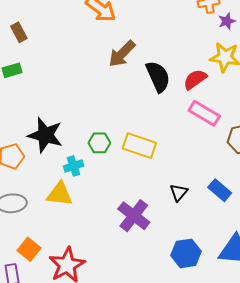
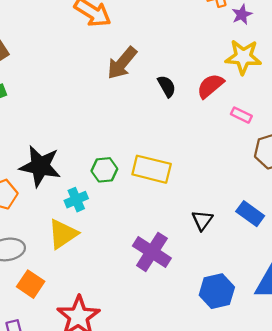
black semicircle: (158, 77) -> (167, 86), size x0.6
pink rectangle: (204, 113) -> (241, 115), moved, size x0.6
yellow triangle: (60, 194) -> (63, 234), turned -36
orange square: (29, 249) -> (31, 284), moved

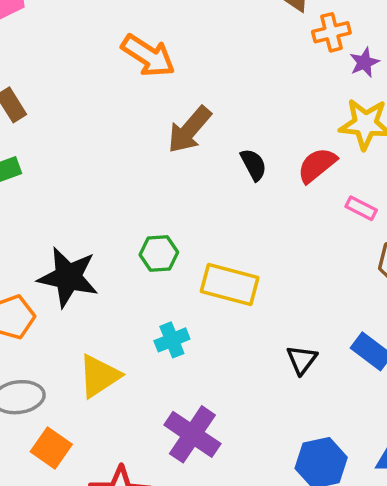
green hexagon: (104, 170) -> (159, 254), moved
cyan cross: (76, 200) -> (172, 340), moved
purple cross: (152, 252) -> (192, 434), moved

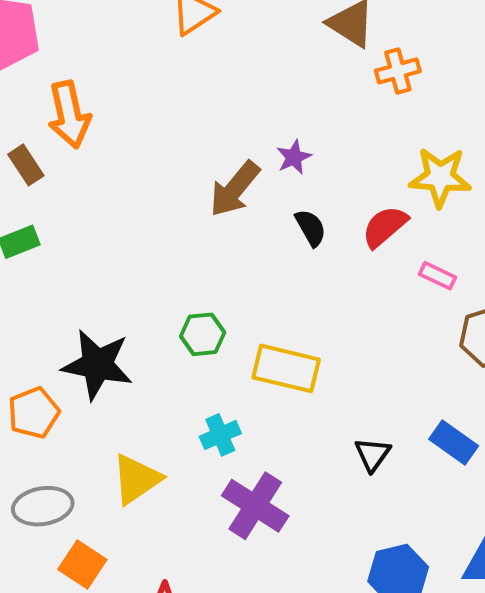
orange arrow: (148, 56) -> (69, 115), moved, turned 46
purple star: (364, 62) -> (294, 157), moved
purple cross: (192, 434) -> (255, 506), moved

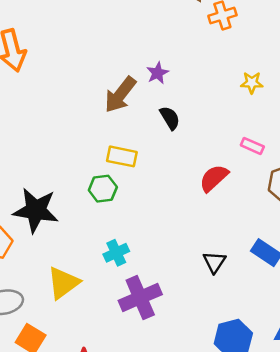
yellow star: (440, 177) -> (252, 83), size x0.6
red semicircle: (385, 227) -> (214, 178), moved
yellow rectangle: (286, 368) -> (122, 156), moved, size x0.7
purple cross: (255, 506) -> (140, 297), turned 36

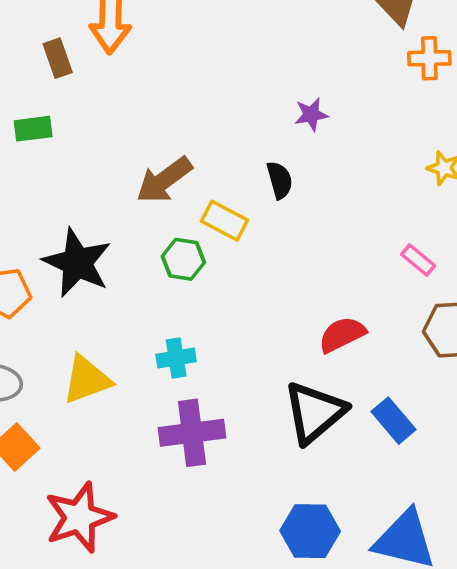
brown arrow: (120, 95) -> (164, 180), moved
black semicircle: (170, 118) -> (280, 180), moved
red semicircle: (214, 178) -> (342, 334), moved
black triangle: (214, 262) -> (315, 412), size x1.8

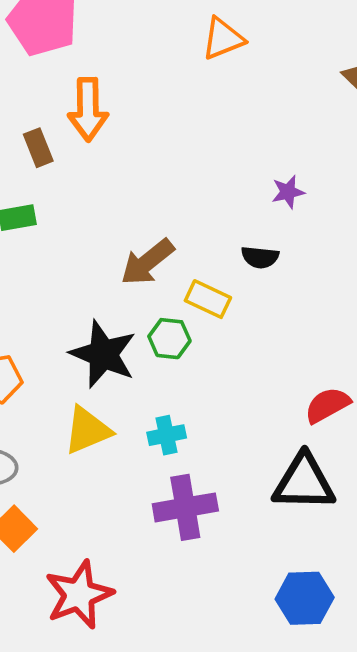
black semicircle: (280, 180) -> (260, 257), turned 114
black star: (77, 263) -> (103, 354), moved
yellow triangle: (87, 380) -> (87, 430), moved
black triangle: (315, 412) -> (304, 482), turned 44

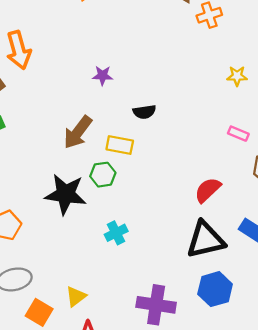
purple star: (288, 192) -> (103, 76), moved, turned 30
yellow triangle: (87, 430) -> (76, 296), moved, size x0.7
purple cross: (185, 507) -> (156, 305), moved, turned 33
blue hexagon: (305, 598) -> (215, 289), moved

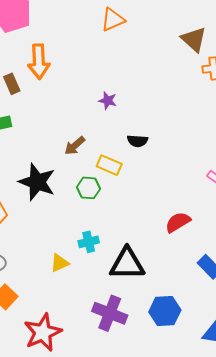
brown arrow: (78, 132) -> (75, 146), size x0.7
black star: (66, 194) -> (37, 182), moved
black triangle: (206, 240) -> (127, 264), moved
yellow triangle: (76, 296) -> (60, 263), moved

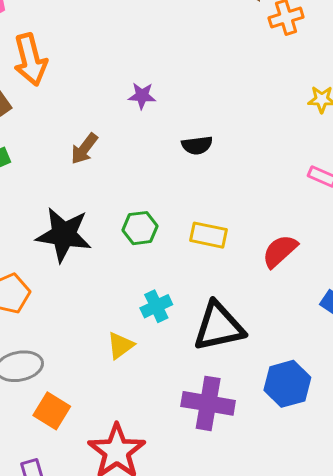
brown arrow: (75, 146) -> (84, 149), moved
yellow rectangle: (109, 165) -> (209, 235), moved

